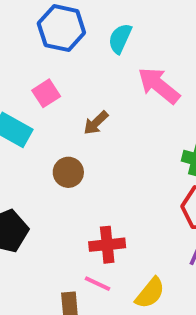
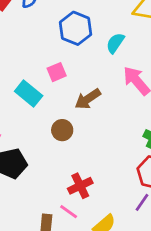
brown arrow: (96, 123) -> (88, 99), size x1.4
red cross: (107, 245) -> (80, 186), turned -30

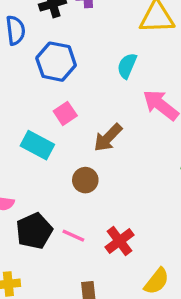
blue hexagon: (76, 28) -> (56, 62), moved
pink line: (69, 212) -> (73, 236), moved

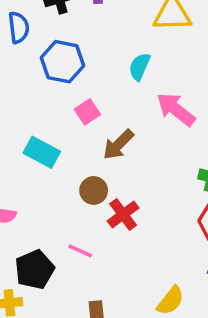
pink square: (65, 113) -> (87, 112), moved
black pentagon: (34, 231) -> (35, 269), moved
red cross: (119, 241) -> (123, 214), moved

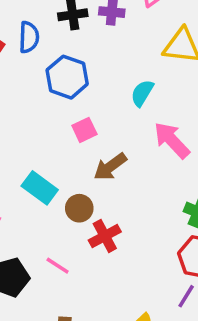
cyan rectangle: (42, 152) -> (40, 188), moved

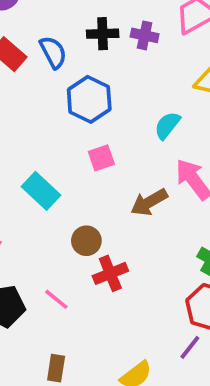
blue semicircle: (29, 37) -> (53, 52), turned -36
brown arrow: (110, 167) -> (149, 202), moved
cyan rectangle: (40, 188) -> (41, 191), moved

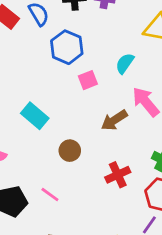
pink square: (101, 158) -> (88, 80), moved
red cross: (110, 273) -> (118, 175), moved

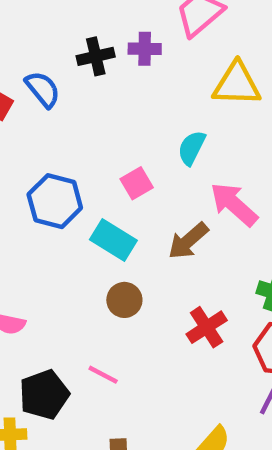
blue hexagon: (67, 47) -> (55, 201), moved
cyan rectangle: (35, 116) -> (113, 240), moved

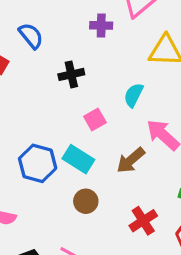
black cross: (96, 56) -> (71, 74), moved
blue semicircle: (43, 89) -> (31, 36), moved
blue hexagon: (55, 201) -> (38, 163), moved

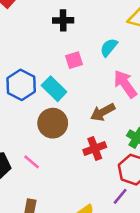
brown arrow: (131, 160) -> (103, 112), moved
brown circle: (86, 201) -> (53, 123), size x1.5

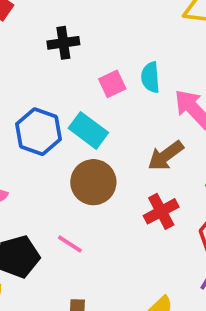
black cross: (63, 20) -> (63, 43), moved
cyan semicircle: (109, 47) -> (150, 77), moved, turned -36

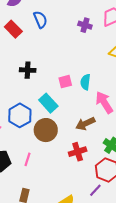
black cross: (63, 43) -> (28, 70), moved
blue hexagon: (39, 132) -> (20, 115), moved
pink line: (70, 244) -> (28, 159), turned 64

